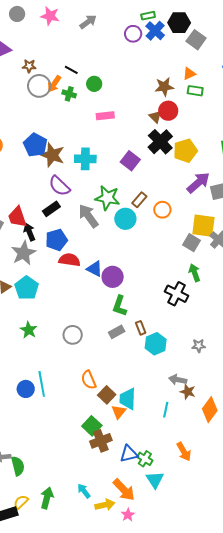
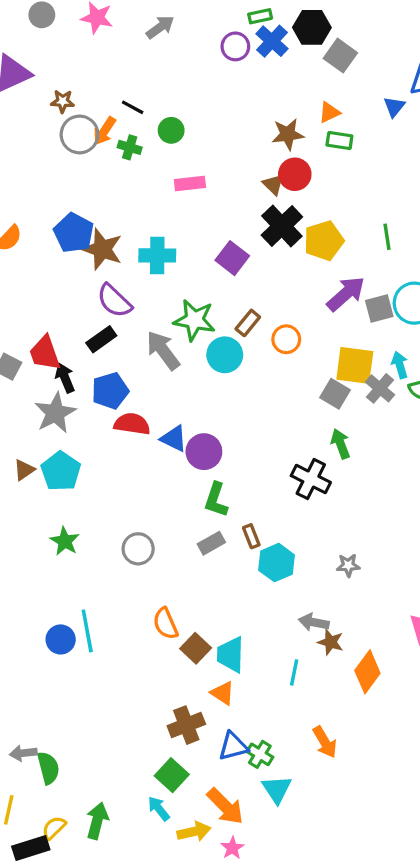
orange triangle: (119, 412) -> (223, 693), moved, turned -35
green square: (92, 426) -> (172, 775), moved

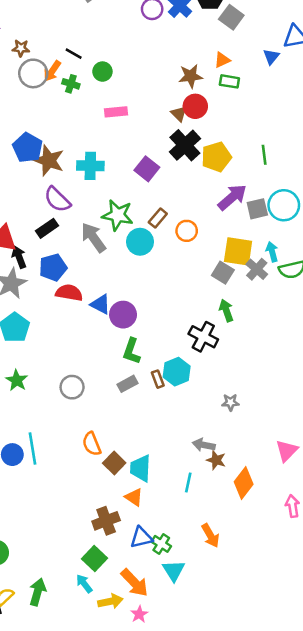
cyan hexagon: (277, 563) -> (177, 372), moved

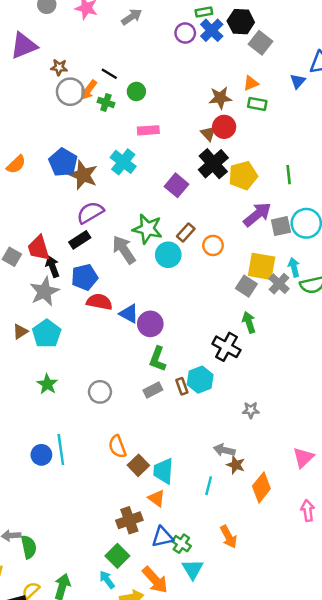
cyan cross: (90, 166) -> (123, 162), moved, turned 35
purple semicircle: (57, 199) -> (90, 213), turned 104

